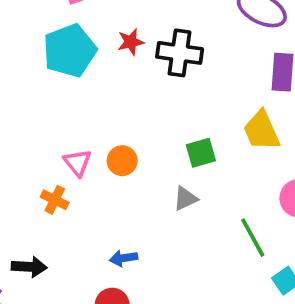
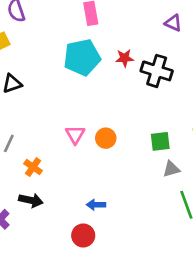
gray triangle: (185, 198) -> (171, 169), moved
orange cross: (55, 200) -> (33, 167), moved

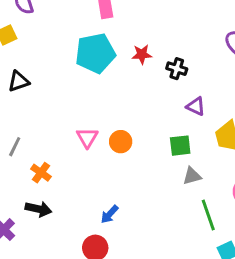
purple triangle: (173, 23) -> (196, 106), moved
black cross: (157, 71) -> (177, 69), size x0.6
blue arrow: (96, 205) -> (110, 214), turned -48

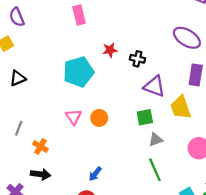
cyan pentagon: (95, 53) -> (78, 72), moved
purple triangle: (196, 106) -> (154, 86), size x1.5
green line: (208, 215) -> (155, 170), moved

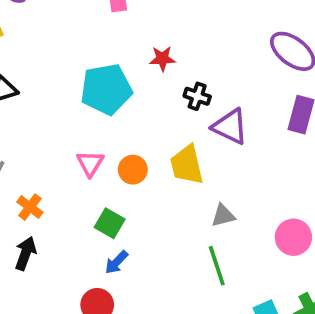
black cross: (137, 59) -> (197, 96), moved
yellow trapezoid: (181, 107) -> (187, 165), moved
green square: (145, 117) -> (110, 223), moved, turned 35
black arrow: (41, 174) -> (26, 253), turned -84

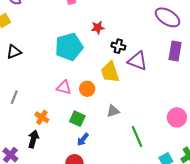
pink triangle: (90, 163) -> (64, 87), turned -42
yellow trapezoid: (187, 165) -> (110, 72), moved
orange cross: (30, 207) -> (42, 117), moved
gray triangle: (223, 216) -> (113, 111), moved

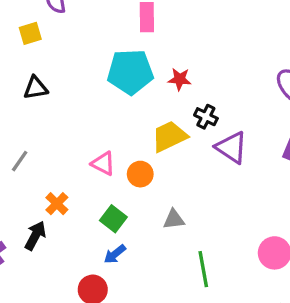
cyan pentagon: (69, 47) -> (130, 72), moved
yellow trapezoid: (110, 72) -> (169, 136), moved, turned 70

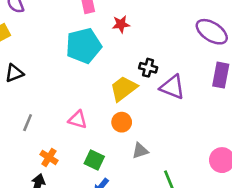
red star: (180, 79) -> (121, 24), moved
gray line: (20, 161) -> (28, 123), moved
orange circle: (140, 174) -> (122, 122), moved

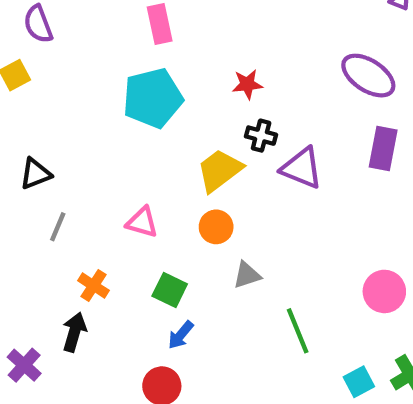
red star: (121, 24) -> (247, 84), moved
black triangle: (14, 73) -> (35, 174), moved

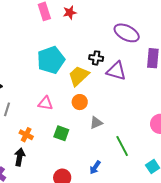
purple ellipse: (368, 76) -> (127, 33), moved
red star: (247, 84) -> (70, 12), moved
cyan pentagon: (153, 98) -> (51, 60), moved
blue arrow: (181, 335) -> (95, 167), moved

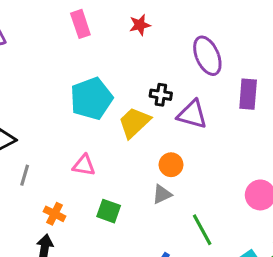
red star: (70, 12) -> (140, 25), moved
purple ellipse: (127, 33) -> (207, 56), turned 40
orange circle: (80, 102) -> (171, 165), moved

